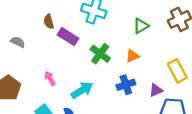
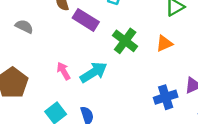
blue cross: (126, 85) -> (166, 97), moved
cyan arrow: (82, 90) -> (94, 72), moved

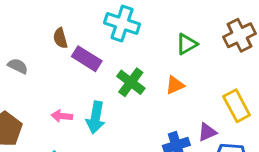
pink arrow: (63, 71) -> (62, 116), turned -54
cyan arrow: (94, 72) -> (96, 117), turned 132

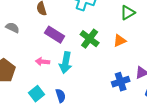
purple rectangle: (87, 59) -> (55, 35), moved

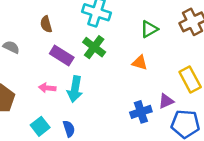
green cross: (90, 39) -> (94, 47), moved
orange triangle: (120, 41) -> (140, 63), turned 40

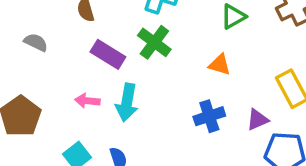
blue cross: (141, 112) -> (209, 116), moved

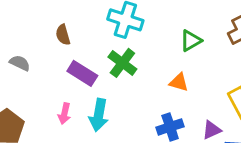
pink arrow: (87, 101) -> (64, 114), turned -84

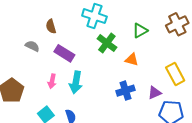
gray semicircle: (20, 63) -> (32, 46), moved
green cross: (122, 63) -> (107, 43), moved

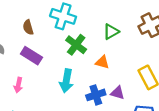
brown semicircle: (51, 26) -> (28, 27), moved
cyan arrow: (76, 82) -> (66, 81), moved
purple triangle: (155, 93) -> (118, 93), moved, turned 40

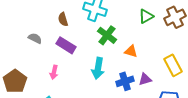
green triangle: (111, 32) -> (146, 16), moved
purple triangle: (118, 93) -> (145, 79), turned -32

